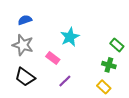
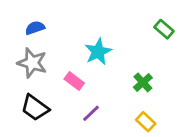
green rectangle: (117, 45) -> (164, 29), moved
green cross: (109, 65) -> (143, 82), moved, turned 32

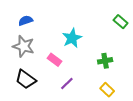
green cross: (143, 82) -> (105, 61), turned 32

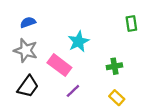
green rectangle: (121, 22) -> (131, 23), turned 40
pink rectangle: (54, 60) -> (59, 65), size x1.5
black trapezoid: (26, 79) -> (28, 86), turned -90

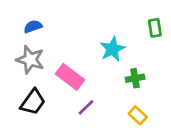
cyan star: (79, 41) -> (112, 49), moved

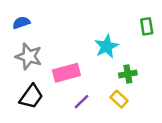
blue semicircle: (33, 27) -> (21, 23), moved
pink rectangle: (70, 77) -> (66, 73), turned -52
yellow rectangle: (138, 115) -> (119, 99), moved

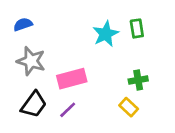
green rectangle: (147, 26) -> (137, 28), moved
cyan star: (107, 46) -> (106, 34), moved
purple line: (81, 102) -> (68, 110), moved

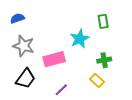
cyan star: (106, 34) -> (80, 39), moved
purple line: (68, 110) -> (61, 90), moved

